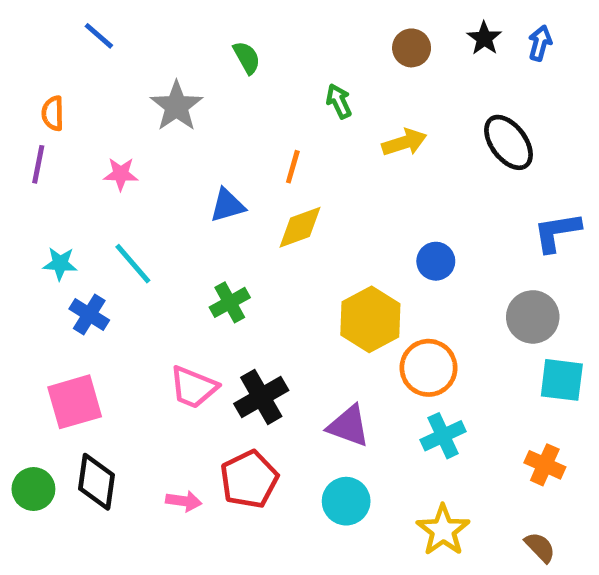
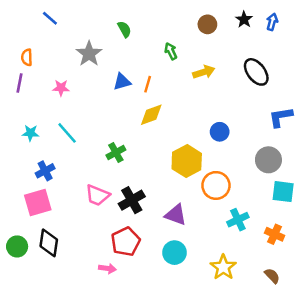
blue triangle: (227, 205) -> (122, 82), moved
blue cross: (89, 315) -> (45, 171), moved, turned 30
cyan cross: (443, 436) -> (238, 220), moved
pink arrow: (184, 501) -> (107, 268), moved

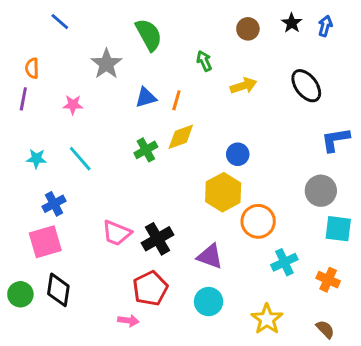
green semicircle: (124, 29) -> (149, 35), size x1.6
blue circle: (220, 132) -> (238, 154), moved
green cross: (116, 153) -> (146, 150), moved

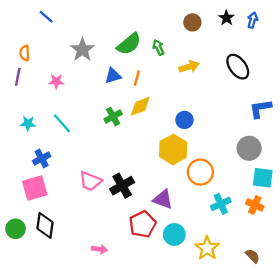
green semicircle: (149, 35) -> (129, 44), moved, turned 80
orange cross: (328, 280) -> (255, 205), moved
red pentagon: (150, 288) -> (143, 224), moved
cyan circle: (209, 302) -> (174, 234), moved

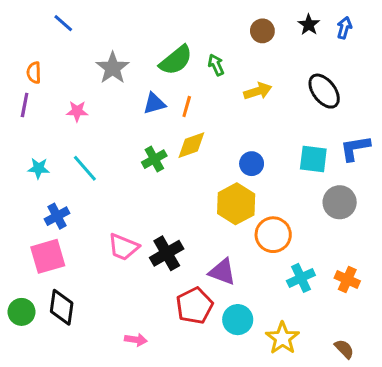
cyan square: (263, 178) -> (313, 159), moved

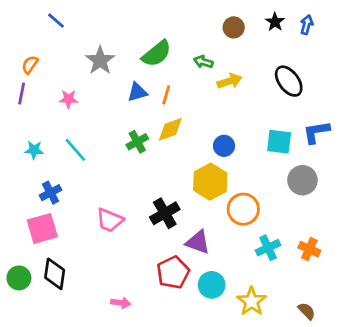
green arrow: (216, 65) -> (203, 62), moved, turned -48
orange semicircle: (34, 73) -> (30, 65), turned 36
black cross: (167, 253) -> (165, 213), moved

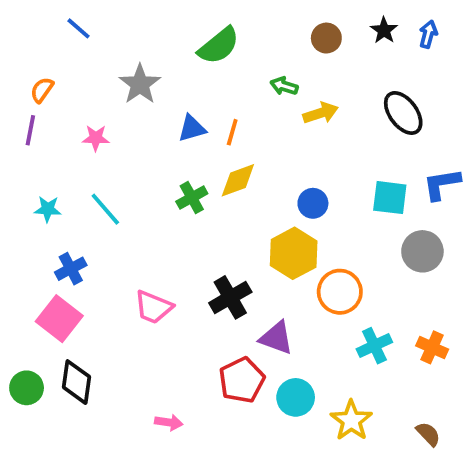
green semicircle: (157, 54) -> (219, 46), moved
pink square: (42, 228) -> (59, 319), turned -36

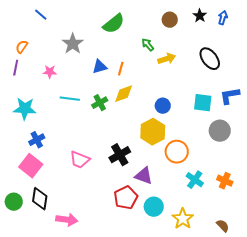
green arrow: (284, 86) -> (148, 45), turned 32
cyan star: (48, 209) -> (25, 109), size x1.6
cyan line: (105, 209) -> (70, 99), moved, turned -42
cyan cross: (374, 346) -> (195, 180), turned -30
pink arrow: (169, 422) -> (67, 220), moved, size x1.5

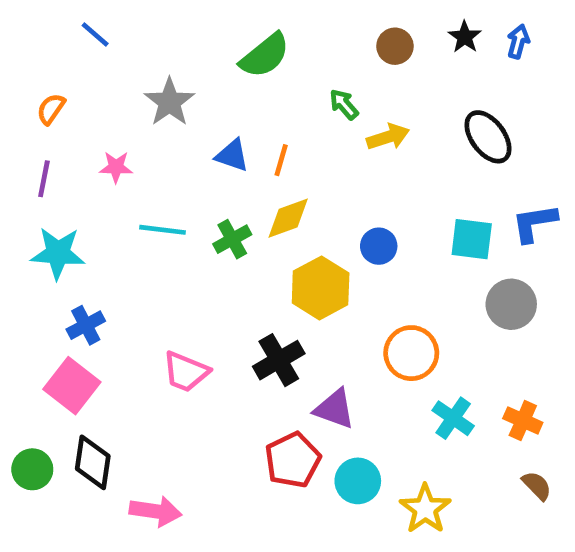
blue triangle: (100, 67) -> (232, 155), turned 35
purple line: (16, 68) -> (44, 179), moved
yellow hexagon: (153, 132) -> (321, 288), moved
brown semicircle: (223, 226) -> (537, 486), moved

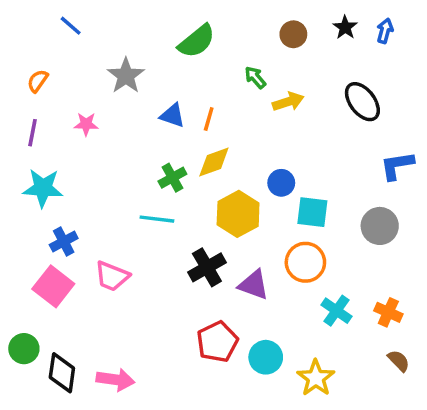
cyan line: (162, 230) -> (157, 219), moved
cyan square: (472, 239) -> (312, 212), moved
pink trapezoid: (186, 372) -> (112, 276), moved
purple triangle: (335, 409) -> (254, 285), moved
black diamond: (93, 462) -> (62, 373), moved

